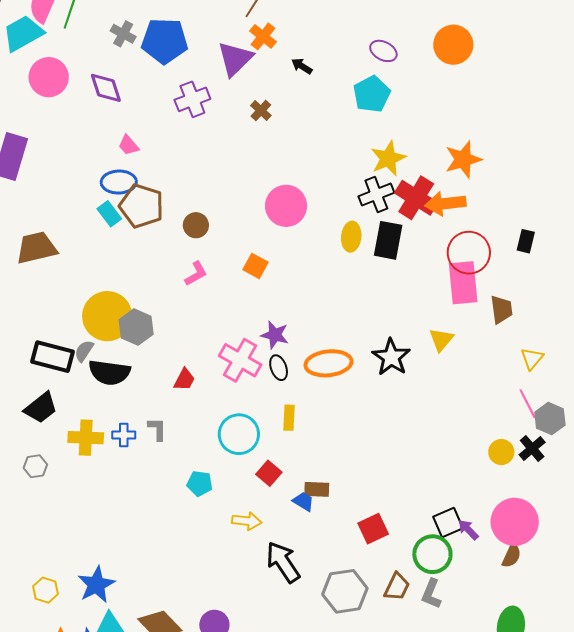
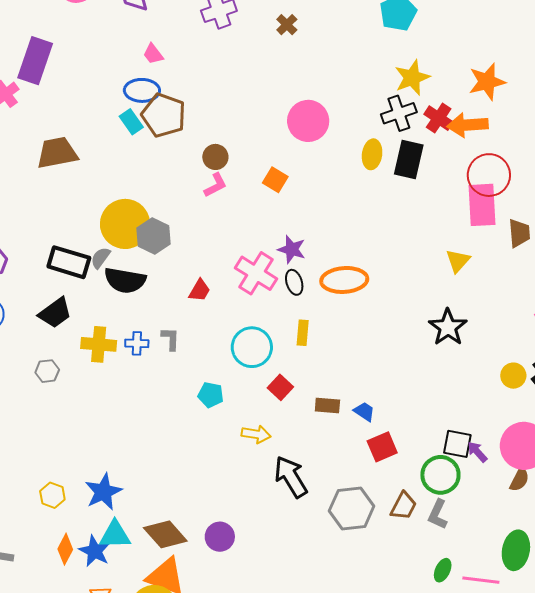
red cross: (416, 198) -> (439, 118), size x0.7
brown circle: (196, 225) -> (215, 157), moved
black star: (391, 357) -> (448, 327), moved
blue trapezoid: (303, 501) -> (364, 412), moved
black square: (448, 523) -> (457, 444), turned 32

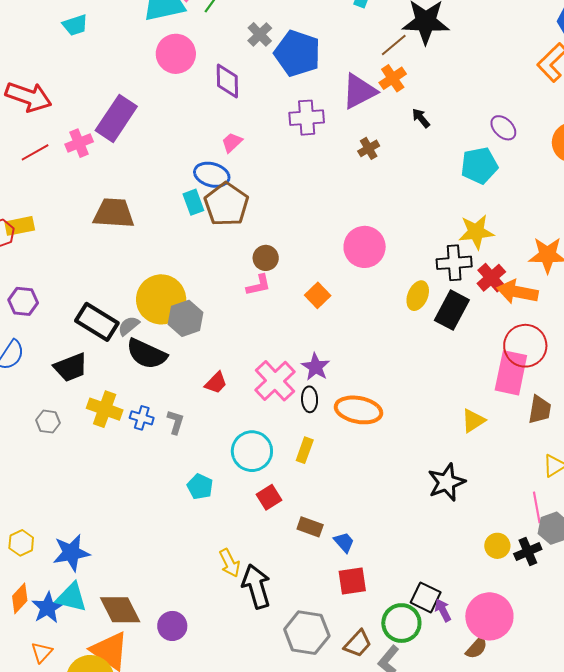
pink trapezoid: (153, 54) -> (232, 142), turned 70
yellow arrow: (256, 434) -> (230, 563), moved, turned 40

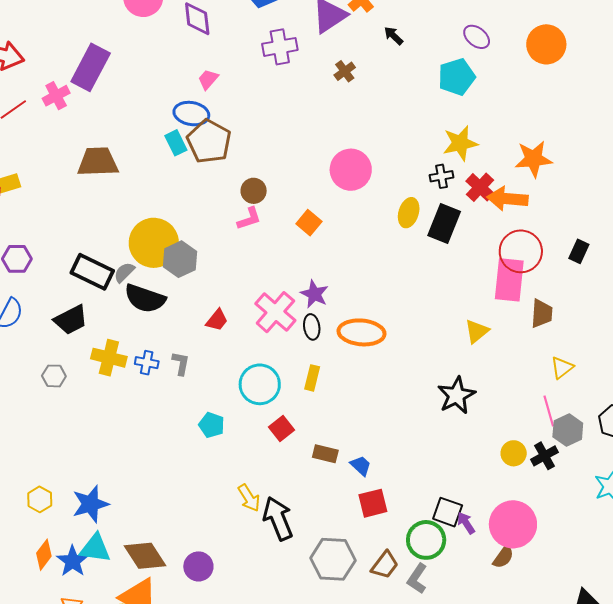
black cross: (454, 263) -> (442, 176), size x0.7

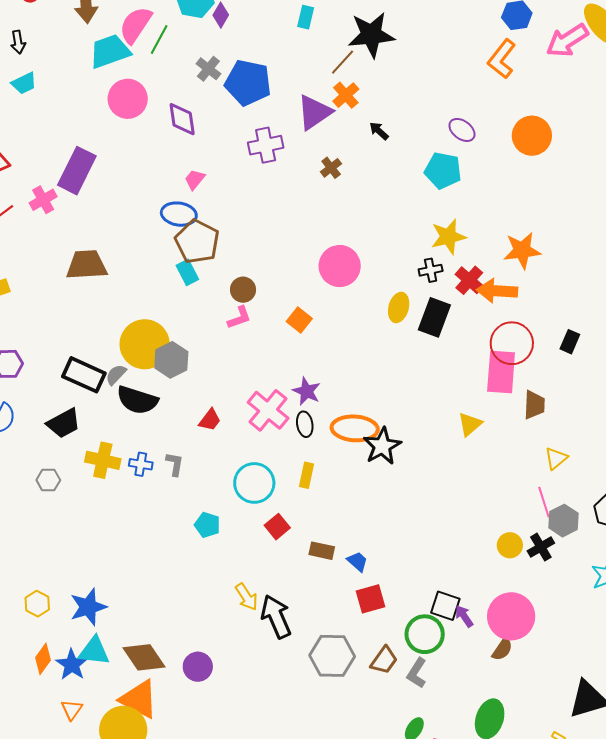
cyan pentagon: (457, 77) -> (443, 171), turned 30
cyan rectangle: (176, 143) -> (187, 272), moved
black star: (456, 395) -> (382, 446), moved

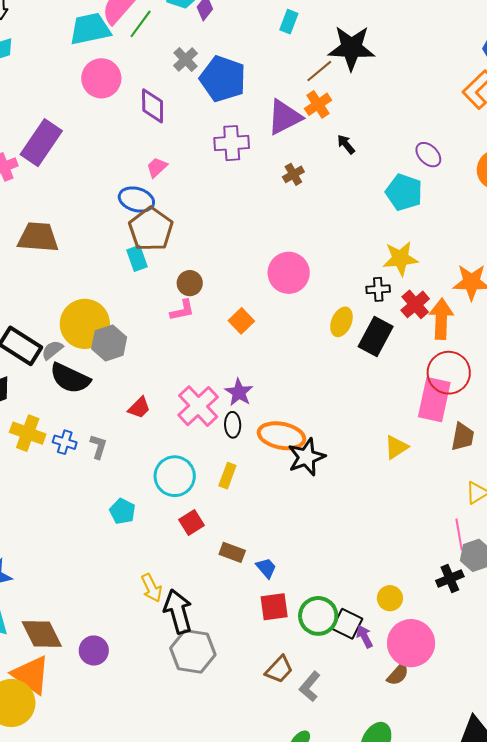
orange arrow: (497, 291) -> (441, 319), turned 81
yellow circle: (510, 545) -> (390, 598), moved
green circle: (425, 634) -> (318, 616), moved
gray hexagon: (332, 656) -> (193, 651), moved

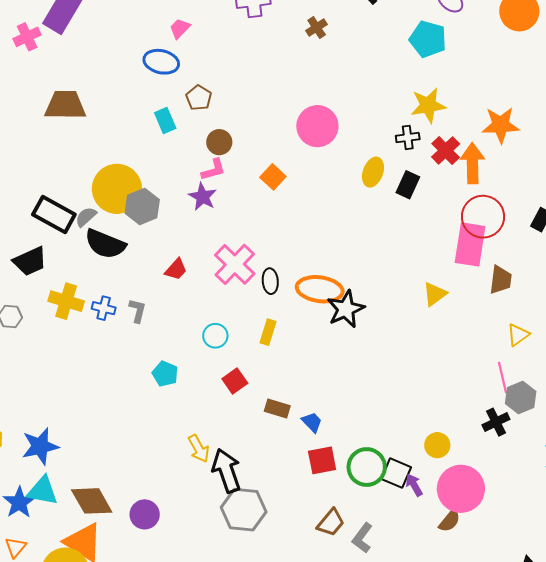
brown pentagon: (151, 229) -> (199, 98), moved, size x0.6
black rectangle: (376, 337) -> (408, 185), size x0.7
purple star: (239, 392) -> (203, 197), moved
cyan circle: (175, 476) -> (215, 336), size x0.6

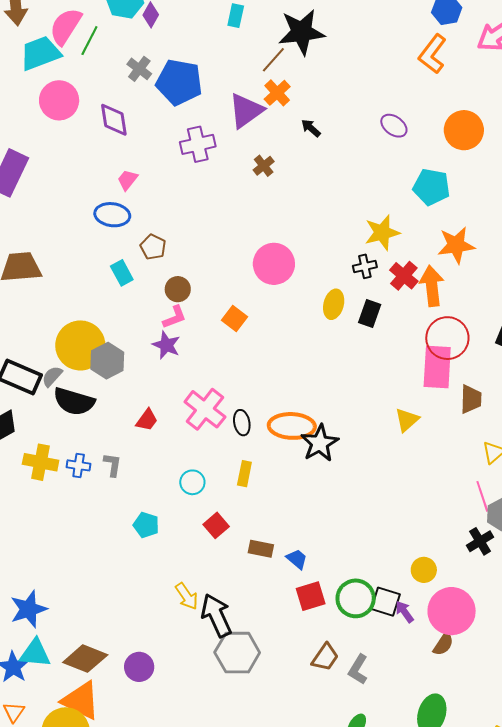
cyan pentagon: (428, 39) -> (431, 187), moved
brown diamond: (92, 501) -> (85, 659), turned -33

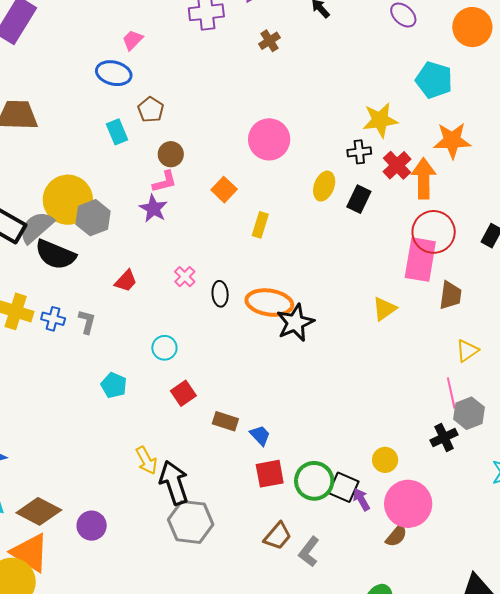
gray semicircle: (52, 376) -> (36, 227), size x1.6
pink cross: (205, 409) -> (185, 277), size x0.5
yellow rectangle: (244, 474) -> (260, 225), moved

